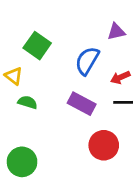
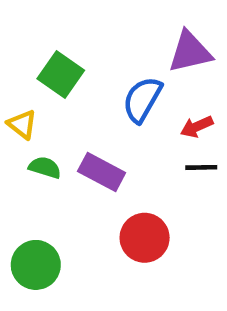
purple triangle: (116, 32) -> (190, 52), size x1.5
purple rectangle: (82, 104) -> (102, 172), moved
red circle: (104, 145) -> (145, 238), moved

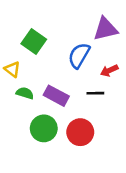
black line: (201, 167) -> (95, 93), moved
green circle: (36, 265) -> (44, 128), moved

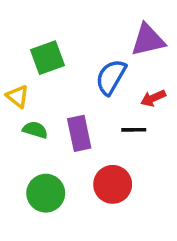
green square: (34, 42) -> (48, 58), turned 35
purple rectangle: (56, 96) -> (79, 133), turned 50
green circle: (44, 128) -> (46, 193), moved

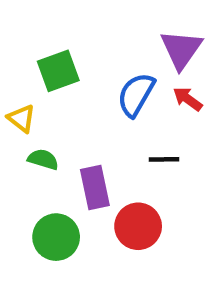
purple triangle: (148, 40) -> (181, 49), turned -42
red arrow: (153, 98) -> (188, 99), moved, turned 60
purple rectangle: (79, 133) -> (95, 187), moved

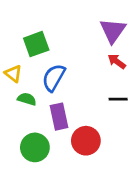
blue semicircle: (136, 95) -> (54, 78), moved
black line: (164, 159) -> (118, 99), moved

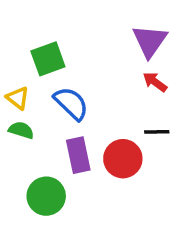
blue semicircle: (54, 78) -> (71, 103), turned 104
green semicircle: (27, 99) -> (21, 130), moved
red circle: (86, 141) -> (123, 159), moved

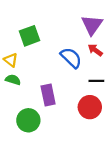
blue semicircle: (71, 103) -> (71, 58), moved
red circle: (123, 159) -> (90, 107), moved

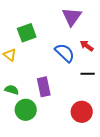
purple triangle: (92, 25) -> (72, 17), moved
green semicircle: (13, 80) -> (12, 90), moved
red circle: (90, 107) -> (82, 112), moved

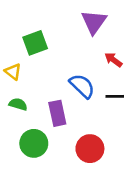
blue semicircle: (65, 53) -> (82, 86), moved
green semicircle: (12, 90) -> (18, 104), moved
red circle: (82, 112) -> (90, 149), moved

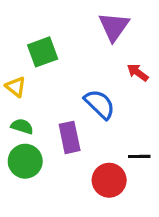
black line: (115, 96) -> (139, 156), moved
green circle: (34, 143) -> (25, 161), moved

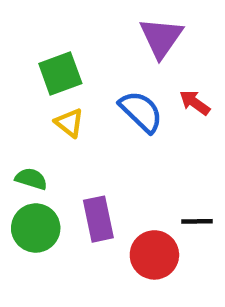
yellow triangle: (16, 87) -> (69, 123), moved
blue semicircle: (100, 104) -> (141, 112), moved
purple rectangle: (70, 137) -> (98, 219), moved

